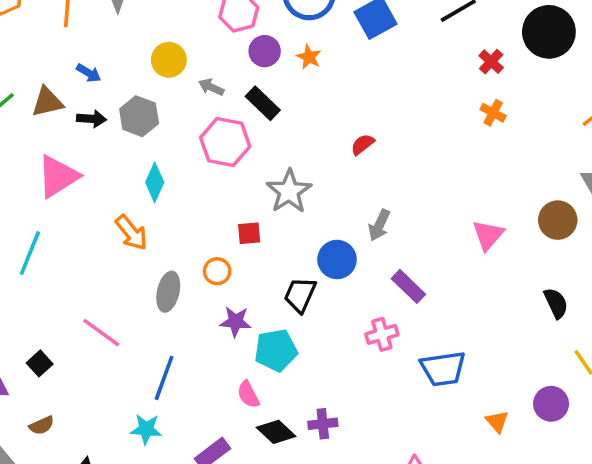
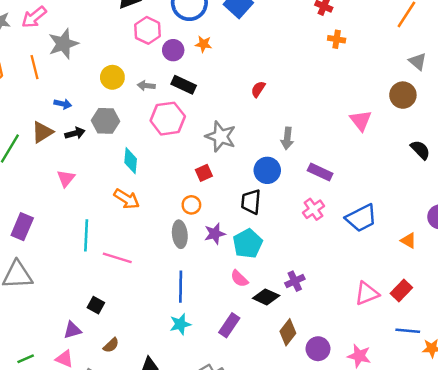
pink triangle: (58, 176) -> (66, 178), size x0.6
cyan line: (30, 253) -> (86, 235), moved
gray ellipse: (168, 292) -> (180, 234), moved
pink line: (101, 333) -> (117, 258), moved

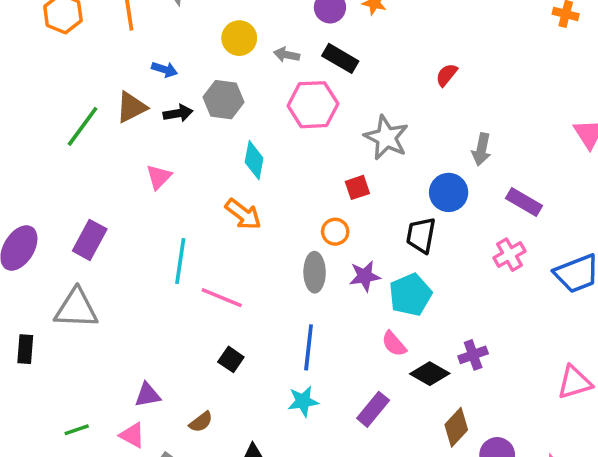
black square: (96, 305) -> (231, 359), moved

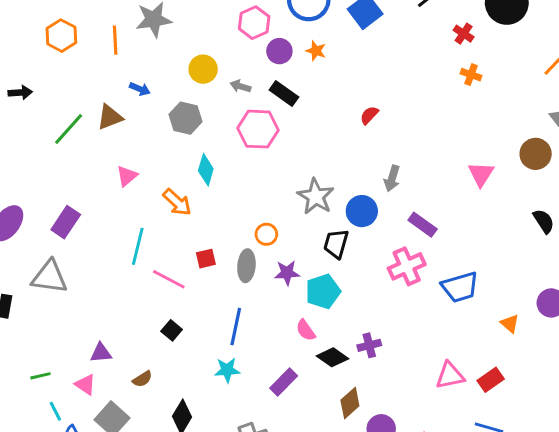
black arrow: (178, 113) -> (20, 92), moved
gray star: (386, 138) -> (316, 196), moved
red square: (357, 187) -> (206, 259), moved
orange arrow: (243, 214) -> (177, 202), moved
pink cross: (510, 255) -> (407, 266), size x1.4

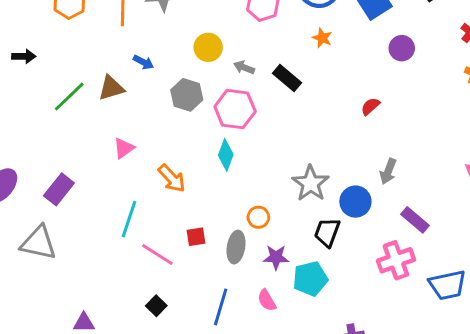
purple circle: (279, 51) -> (402, 48), moved
pink hexagon: (258, 129) -> (235, 109), moved
cyan diamond: (206, 170) -> (226, 155), moved
pink semicircle: (306, 330) -> (267, 300), moved

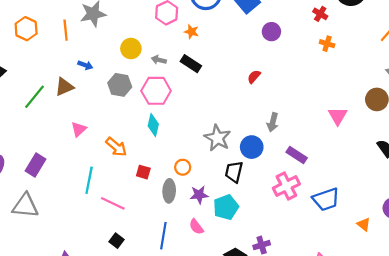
orange star: (322, 38) -> (191, 32), moved
red square: (196, 237) -> (143, 172), moved, turned 32

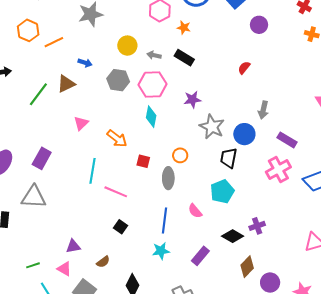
orange line: (66, 30) -> (54, 42), moved, turned 72
purple star: (199, 195) -> (192, 100), moved

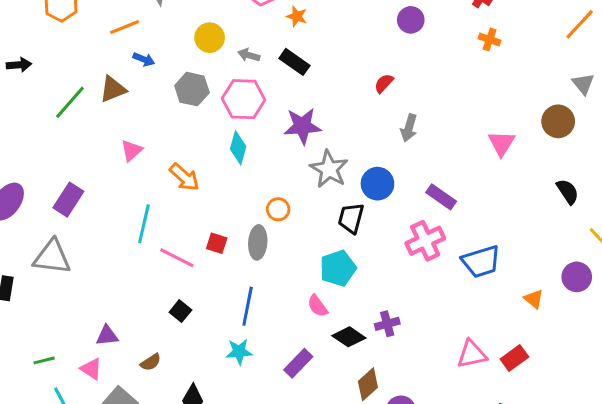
orange line: (54, 42) -> (125, 27), moved
purple star: (192, 100) -> (302, 126), size x1.4
gray arrow: (263, 110) -> (409, 128), moved
red square: (143, 161) -> (217, 243), moved
pink semicircle: (195, 211) -> (318, 306), moved

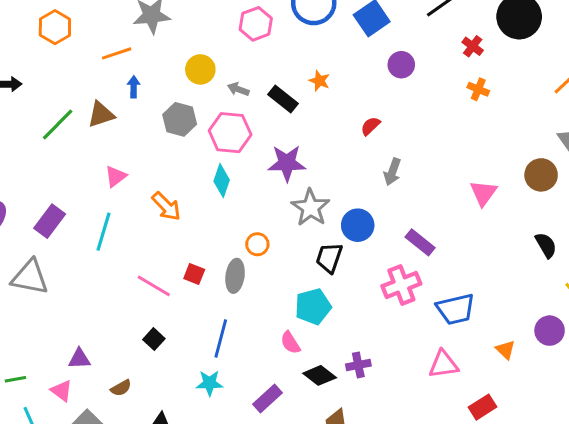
orange star: (297, 16) -> (319, 81), moved
blue arrow: (144, 59) -> (134, 87), turned -115
cyan line: (144, 224) -> (103, 232), moved
pink triangle: (472, 354) -> (443, 364), moved

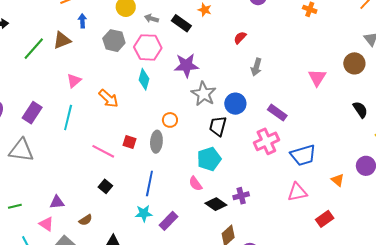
green line: (15, 379) -> (15, 206), moved
purple rectangle: (267, 399) -> (169, 221), moved

